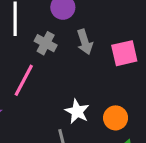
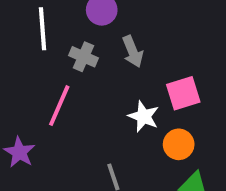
pink square: (124, 53) -> (183, 93), moved
white star: (77, 111) -> (144, 116), moved

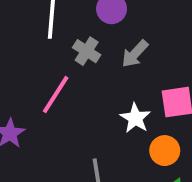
gray arrow: (133, 51) -> (135, 54), turned 56

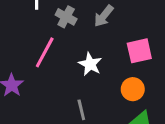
white star: (135, 118) -> (90, 64), moved

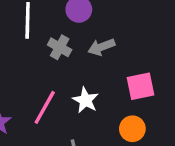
gray arrow: (104, 16) -> (101, 47), turned 30
pink line: (45, 52) -> (45, 107), moved

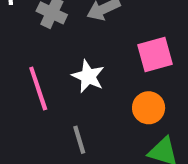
pink line: (45, 107) -> (38, 89), turned -44

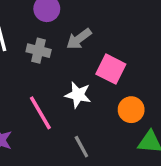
pink square: (155, 55) -> (111, 69), moved, turned -36

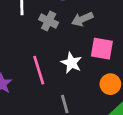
pink square: (111, 69) -> (102, 49), turned -30

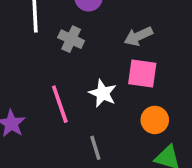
gray arrow: (82, 19) -> (138, 36), moved

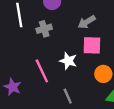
gray cross: (71, 39) -> (44, 29), turned -35

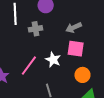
pink line: (42, 71) -> (29, 66), turned 55

